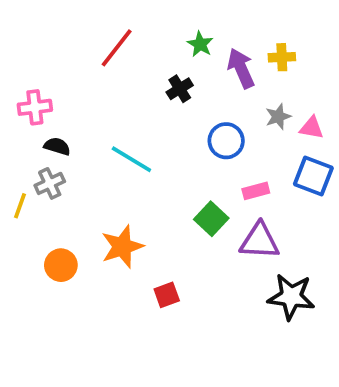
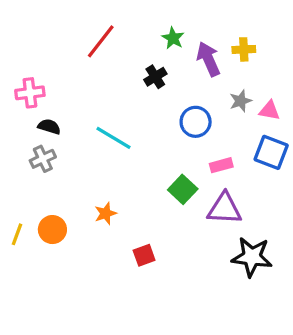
yellow line: (20, 206) -> (17, 234), moved
orange star: (122, 247) -> (105, 213), size x0.6

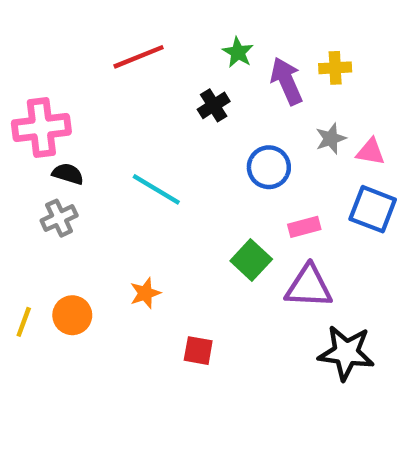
red line: (101, 41) -> (139, 57), turned 30
pink cross: (30, 93) -> (41, 127), size x1.4
red square: (144, 255) -> (198, 351), turned 30

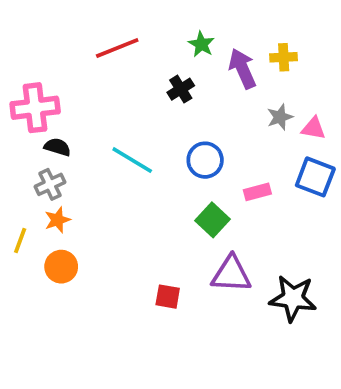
blue circle: (269, 167) -> (205, 160), moved
purple triangle: (309, 287) -> (231, 274), moved
orange star: (145, 293) -> (57, 220), moved
yellow line: (24, 322) -> (20, 240), moved

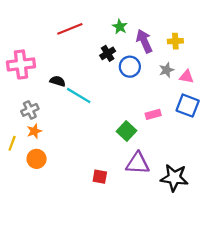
yellow cross: (284, 57) -> (175, 41), moved
black semicircle: (57, 147) -> (58, 81), moved
blue circle: (205, 160) -> (130, 67), moved

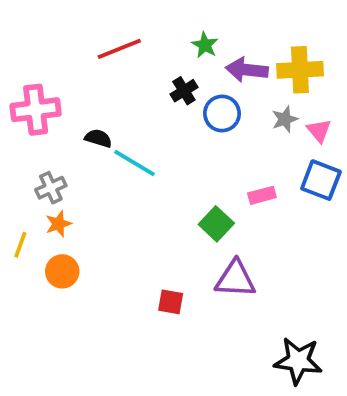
purple arrow: (144, 41) -> (247, 70), turned -60
yellow cross: (175, 41) -> (300, 70), size x1.6
pink triangle: (186, 77) -> (319, 131), turned 40
black star: (174, 178) -> (298, 361), moved

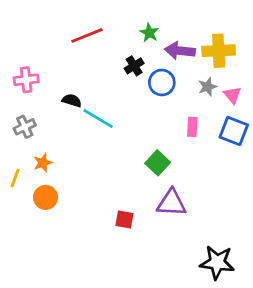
pink cross: (36, 110) -> (26, 80), size x0.7
gray cross: (51, 188) -> (25, 127), moved
pink rectangle: (262, 195) -> (192, 127), moved, turned -72

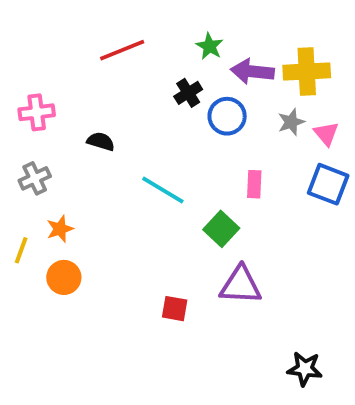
cyan line: (98, 119) -> (163, 190), moved
pink rectangle: (192, 127) -> (254, 184), moved
black star: (217, 262) -> (305, 369), size x0.7

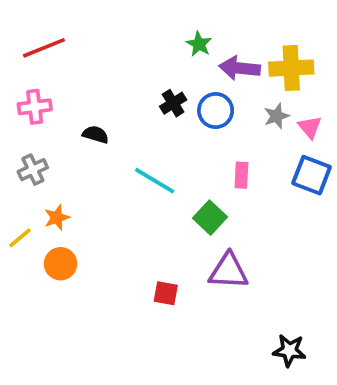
red line: (122, 50) -> (44, 48), moved
black cross: (188, 93) -> (173, 103), moved
yellow line: (21, 250) -> (20, 238), turned 30

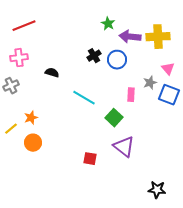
gray star: (276, 116) -> (150, 83), moved
gray cross: (33, 170) -> (11, 86), moved
purple triangle: (228, 271) -> (124, 147), turned 35

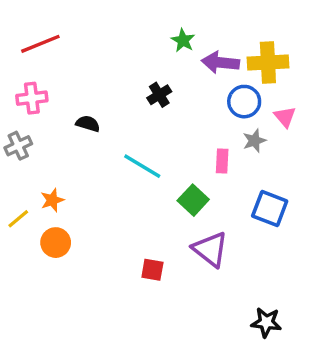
blue circle: (117, 60) -> (244, 102), moved
blue square: (169, 95) -> (270, 209), moved

